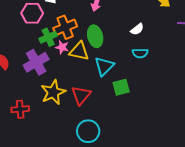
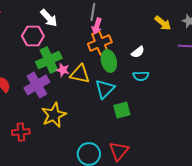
orange cross: (65, 27) -> (100, 43), moved
green ellipse: (95, 36) -> (109, 61), moved
green cross: (48, 37) -> (49, 60), size x1.4
red triangle: (81, 95) -> (119, 151), moved

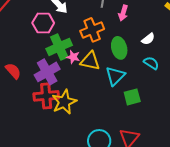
pink arrow: (97, 26) -> (123, 13), moved
orange cross: (100, 43) -> (92, 30), moved
cyan semicircle: (141, 76) -> (151, 63), turned -147
red cross: (21, 132) -> (46, 96), moved, size x1.4

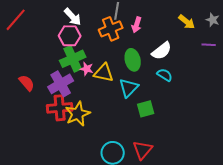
pink hexagon: (43, 23) -> (70, 36), moved
orange cross: (92, 30) -> (111, 29), moved
white semicircle: (148, 39) -> (162, 51), size x1.5

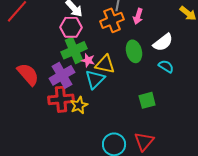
red semicircle: (27, 83) -> (28, 74), size x1.4
cyan triangle: (129, 88) -> (95, 79), moved
yellow star: (78, 114) -> (79, 105), size x0.7

